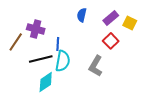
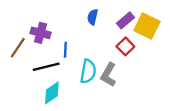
yellow square: (130, 23) -> (147, 26), size x1.6
cyan semicircle: (63, 61) -> (88, 71), moved

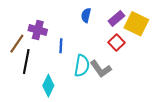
black line: (46, 67) -> (26, 61), moved, turned -65
gray L-shape: (108, 75) -> (101, 69), turned -65
cyan diamond: (52, 93) -> (48, 86), turned -30

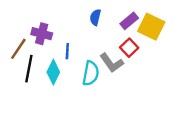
gray L-shape: (101, 69) -> (112, 63), moved
cyan diamond: (48, 86) -> (53, 72), moved

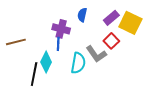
purple cross: (42, 34) -> (61, 29), moved
brown line: (18, 49) -> (16, 42), turned 42
black line: (29, 69) -> (34, 74), moved

